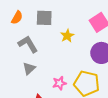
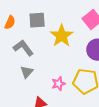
yellow star: (67, 36) -> (62, 36), size x1.6

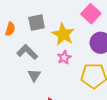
pink star: (58, 84) -> (64, 57), moved

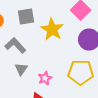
pink star: (64, 57) -> (45, 78), moved

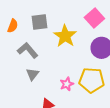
pink star: (45, 78) -> (67, 84), moved

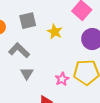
yellow star: (65, 36) -> (55, 32), size x0.7

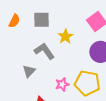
gray L-shape: (19, 50) -> (44, 51), moved

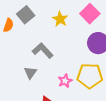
gray square: (41, 20) -> (26, 15), moved, turned -30
yellow star: (65, 36) -> (60, 19), moved

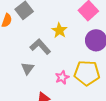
yellow star: (60, 19) -> (59, 30), moved

